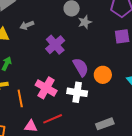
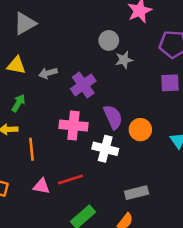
gray arrow: (27, 25) -> (48, 73), moved
pink cross: (46, 88) -> (73, 126), moved, turned -30

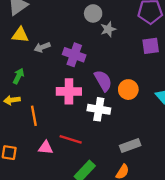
yellow triangle: (16, 65) -> (20, 35), moved
purple cross: (83, 85) -> (74, 55), turned -30
red line: (70, 180) -> (71, 139), turned 40

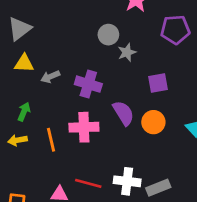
purple square: (151, 46) -> (158, 83), moved
white cross: (99, 109) -> (127, 181), moved
orange line: (34, 116) -> (51, 140), moved

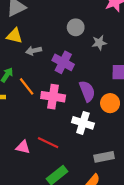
gray circle: (108, 35) -> (76, 27), moved
orange line: (51, 140) -> (27, 86), moved, turned -36
white cross: (127, 181) -> (83, 123), moved

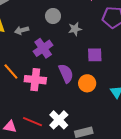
gray arrow: (34, 51) -> (22, 30), moved
purple cross: (63, 62) -> (43, 48), turned 30
white cross: (83, 123) -> (59, 120), moved, turned 30

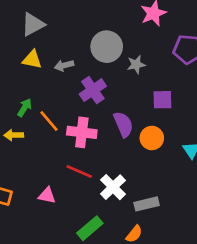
gray circle: (53, 16) -> (107, 47), size x1.5
red line: (33, 122) -> (79, 171), moved

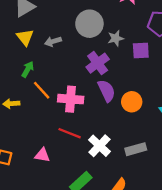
yellow triangle: (32, 60) -> (25, 37), turned 42
purple cross: (93, 90) -> (98, 63), moved
purple square: (162, 100) -> (141, 50), moved
green arrow: (25, 108) -> (28, 69), moved
gray rectangle: (147, 204) -> (136, 149), moved

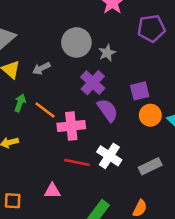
purple square: (141, 50) -> (140, 91), moved
orange line: (42, 90) -> (45, 110), moved
orange circle: (132, 102) -> (150, 115), moved
white cross: (99, 146) -> (109, 156), moved

